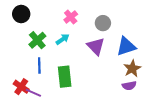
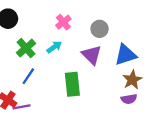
blue line: (39, 65) -> (28, 76), turned 35
green rectangle: (65, 77) -> (72, 84), moved
purple line: (33, 93) -> (21, 107), turned -35

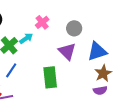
cyan arrow: (54, 47) -> (26, 38), moved

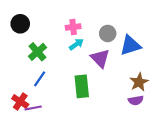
pink cross: (42, 22) -> (73, 27), turned 32
cyan arrow: (26, 38) -> (76, 44), moved
blue triangle: (97, 51) -> (130, 45), moved

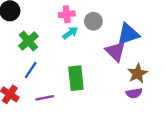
gray circle: (108, 33) -> (93, 21), moved
purple triangle: (100, 58) -> (115, 51), moved
purple line: (33, 108) -> (45, 98), moved

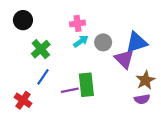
gray circle: (93, 21) -> (103, 42), moved
purple line: (45, 98) -> (70, 90), moved

